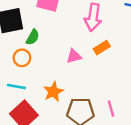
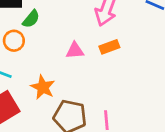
orange star: (53, 92) -> (43, 87), turned -30

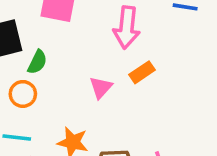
pink triangle: (75, 51) -> (101, 87), turned -30

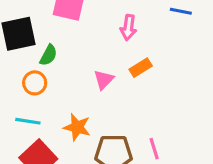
pink arrow: (127, 27) -> (128, 28), size x0.7

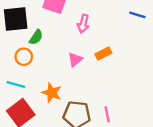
pink arrow: (128, 28) -> (83, 24), moved

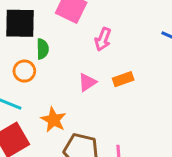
green semicircle: (36, 37) -> (43, 49), turned -42

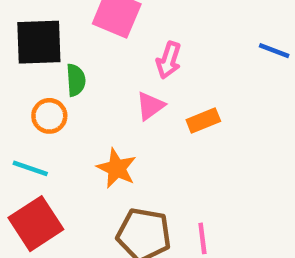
pink triangle: (87, 82) -> (150, 106), moved
orange star: (54, 120) -> (117, 168), moved

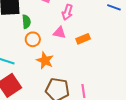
pink triangle: (150, 106) -> (59, 33), turned 48
orange circle: (49, 116) -> (33, 39), moved

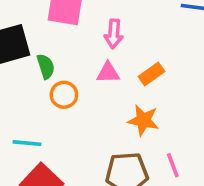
orange star: (45, 60) -> (143, 120), moved

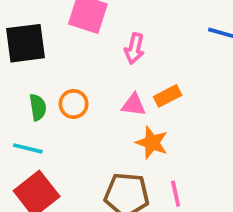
green semicircle: (46, 66) -> (38, 107), moved
pink triangle: (108, 73) -> (134, 105), moved

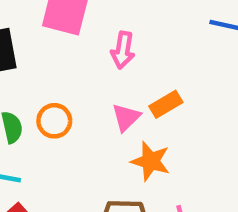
pink triangle: (134, 105) -> (126, 117), turned -48

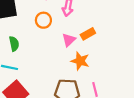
orange circle: (54, 121) -> (43, 20), moved

